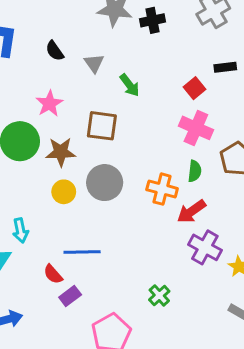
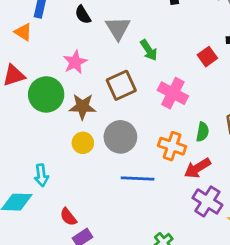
gray triangle: (94, 63) -> (118, 28), size x1.4
brown square: (102, 126) -> (121, 85), turned -36
pink cross: (196, 128) -> (173, 93), moved
blue line: (82, 252) -> (138, 178), moved

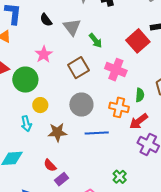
red square: (207, 57) -> (138, 41), size x1.6
brown star: (82, 107) -> (57, 132), moved
yellow circle: (83, 143) -> (40, 105), moved
cyan arrow: (41, 175) -> (26, 124), moved

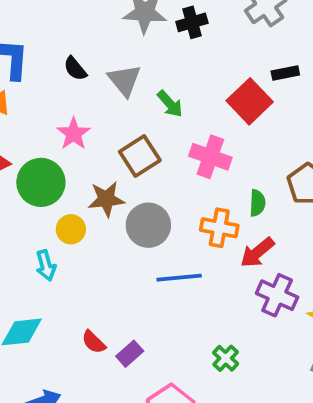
brown star: (57, 132) -> (106, 199), moved
purple rectangle: (62, 179) -> (130, 354), moved

